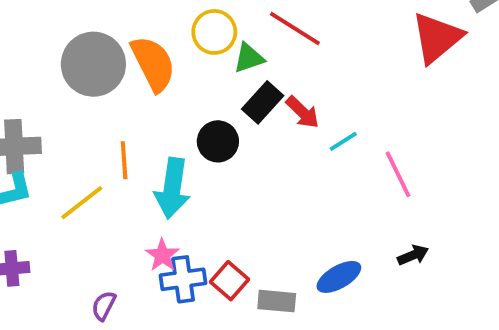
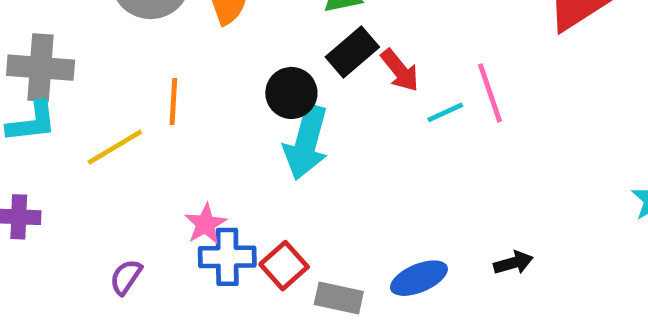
pink line: (398, 174) -> (490, 93), moved
cyan arrow: (172, 188) -> (306, 142), moved

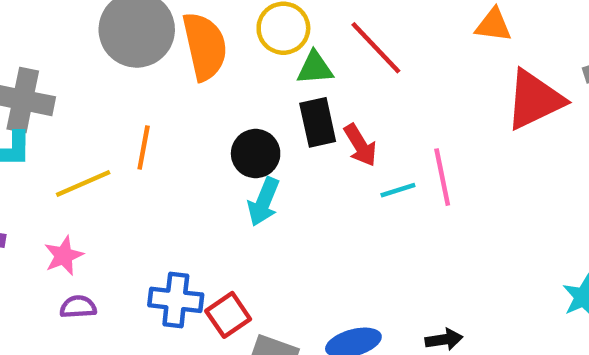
black rectangle: (352, 52) -> (318, 122), turned -69
cyan arrow: (306, 142) -> (264, 202), size x0.7
pink star: (206, 224) -> (64, 256), moved
purple semicircle: (126, 277) -> (78, 307), turned 45

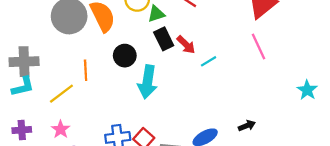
black circle: (256, 154) -> (125, 56), moved
pink line: (442, 177) -> (259, 46), moved
cyan arrow: (264, 202) -> (147, 82), size x1.4

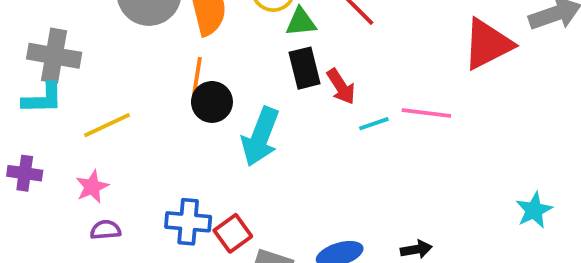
pink line: (259, 46) -> (426, 113), moved, turned -70
black circle: (125, 56) -> (212, 102), moved
orange line: (86, 70) -> (197, 76), moved

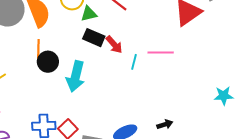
black rectangle: (304, 68) -> (94, 38), turned -45
cyan line: (374, 124) -> (134, 62), turned -49
cyan star: (534, 210) -> (224, 96), turned 30

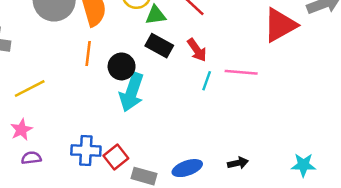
red arrow: (114, 45) -> (197, 50), moved
black circle: (48, 62) -> (122, 66), moved
cyan star: (224, 96) -> (303, 165), moved

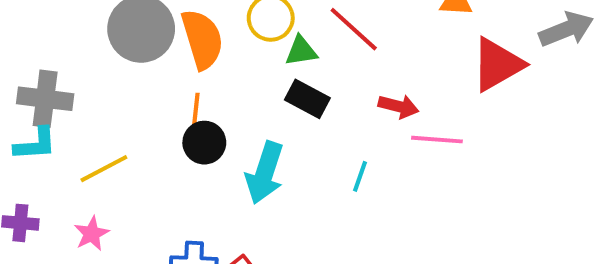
red arrow: (197, 50) -> (398, 106), moved, turned -40
black circle: (122, 66) -> (204, 143), moved
cyan line: (207, 81) -> (360, 176), moved

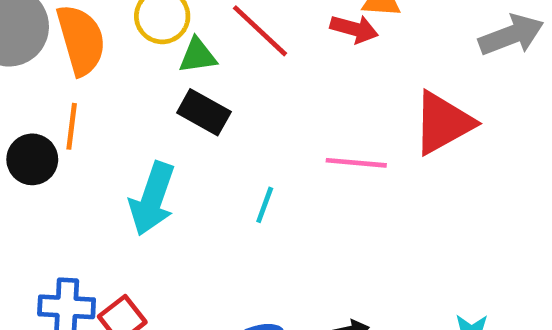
red triangle: (497, 64) -> (443, 123), moved
red arrow: (398, 106) -> (354, 29), moved
black circle: (204, 143) -> (32, 159), moved

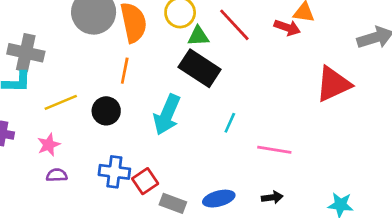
black rectangle: (204, 112) -> (200, 68), size x1.4
black circle: (32, 159) -> (106, 111), moved
pink line: (356, 163) -> (274, 150), moved

